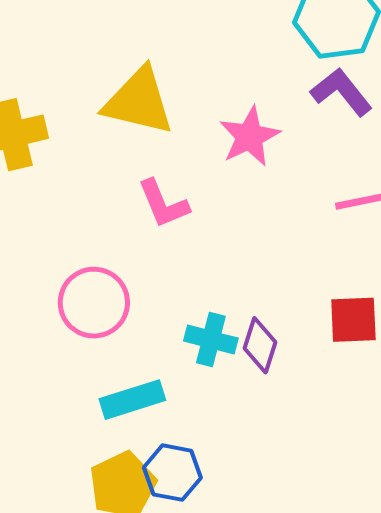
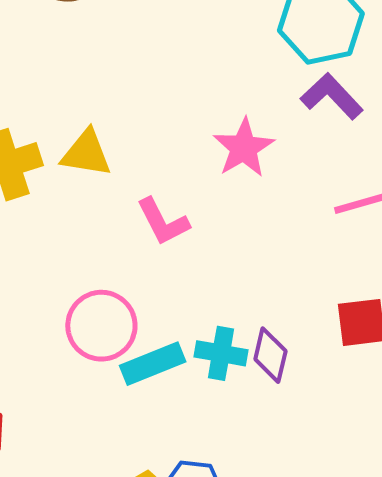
yellow triangle: (139, 101) -> (86, 153), moved, size x0.7
cyan rectangle: (132, 400) -> (153, 364), moved

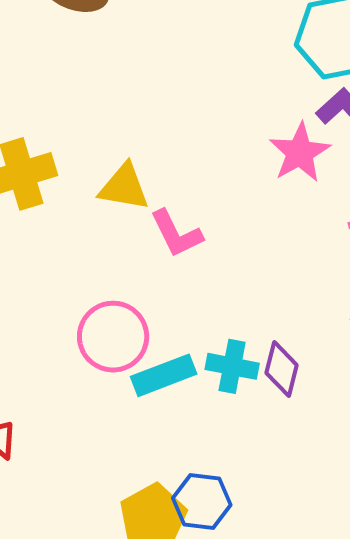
pink star: (244, 148) -> (300, 153), moved
yellow triangle: (86, 153) -> (124, 187), moved

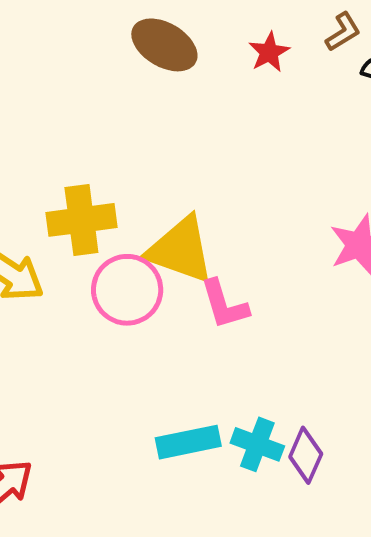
yellow triangle: (124, 187) -> (180, 250), size x1.4
pink circle: (113, 337) -> (127, 290), moved

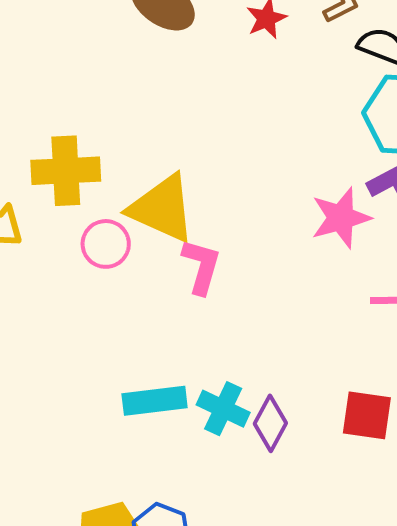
pink circle: (127, 290) -> (106, 244), size x0.7
pink L-shape: (224, 304) -> (201, 266), turned -152

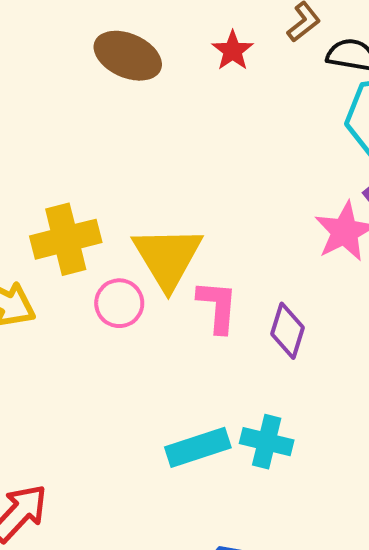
yellow triangle: (162, 208) -> (168, 257), turned 46
purple diamond: (270, 423) -> (287, 331), moved

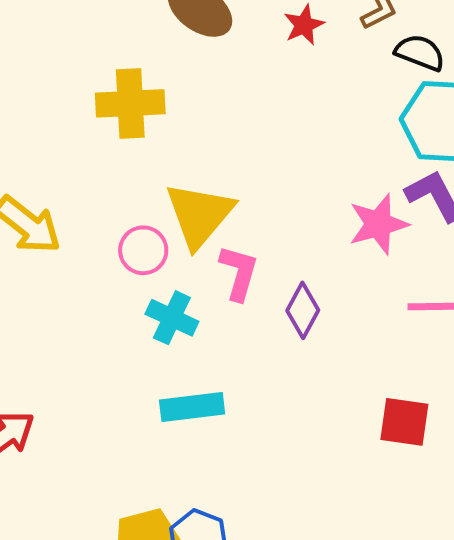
yellow cross: (66, 239) -> (130, 103), moved
cyan cross: (267, 442) -> (172, 318), moved

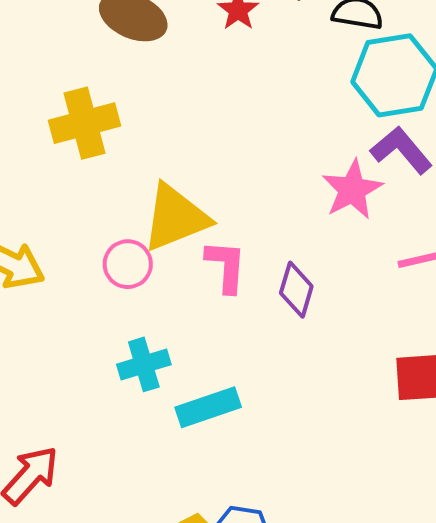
yellow triangle: (200, 215) -> (175, 218), turned 40
cyan cross: (172, 318) -> (144, 364), moved, turned -30

